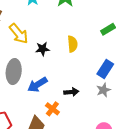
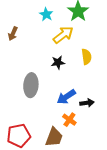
yellow arrow: (19, 34) -> (63, 35), moved, turned -85
blue arrow: (37, 85) -> (66, 97), moved

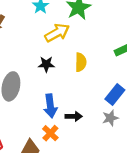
blue arrow: (66, 97) -> (50, 106), turned -72

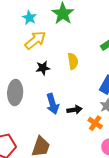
yellow arrow: (57, 33) -> (35, 40), moved
orange cross: (50, 133) -> (95, 123), moved

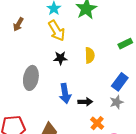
yellow arrow: (35, 40) -> (57, 31), turned 90
orange cross: (95, 123) -> (97, 123), moved

